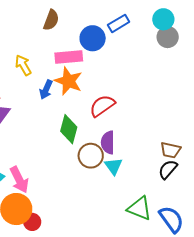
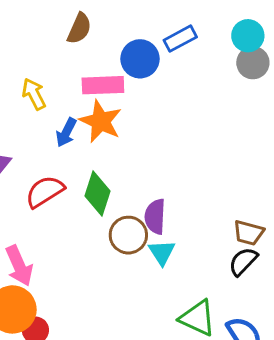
red semicircle: (102, 106) -> (45, 192), moved

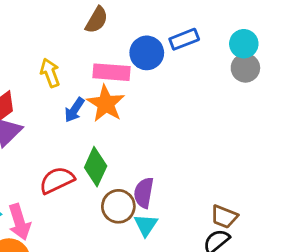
red semicircle: (45, 192) -> (57, 180), moved

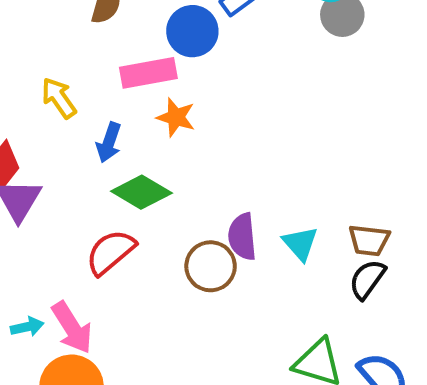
orange star: (106, 104) -> (176, 117), moved, size x0.7
green diamond: (96, 167) -> (141, 192), moved, turned -69
cyan triangle: (146, 225) -> (300, 243), moved

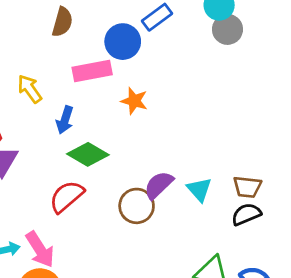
orange star: (176, 117) -> (134, 101), moved
purple semicircle: (242, 237) -> (159, 185), turned 52
black semicircle: (367, 279) -> (246, 214), turned 32

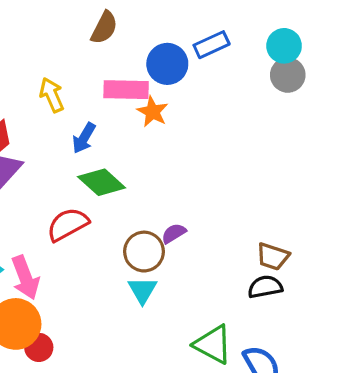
orange star: (134, 101) -> (153, 112), moved
purple semicircle: (159, 185) -> (174, 233), size x0.7
cyan triangle: (199, 189) -> (143, 290), moved

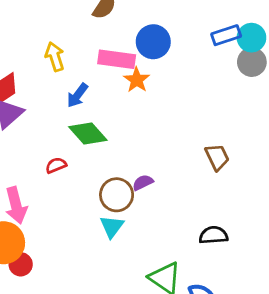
blue rectangle: (212, 45) -> (226, 35), moved
red semicircle: (68, 224) -> (56, 165), size x0.6
brown trapezoid: (273, 256) -> (217, 157), moved, turned -140

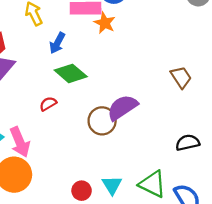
purple semicircle: (143, 182) -> (122, 107), size x1.8
cyan triangle: (112, 227) -> (112, 185), moved
red circle: (21, 264) -> (82, 191), moved

